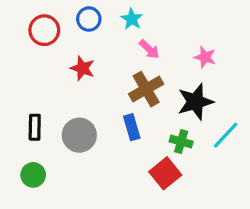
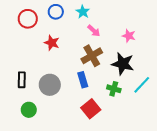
black star: (195, 102) -> (123, 64), turned 30
red square: (165, 173) -> (91, 109), moved
green circle: (33, 175) -> (29, 110), moved

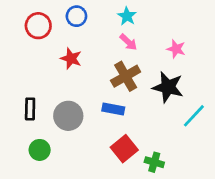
cyan star: (83, 12) -> (127, 16), moved
blue rectangle: (83, 80) -> (113, 109), turned -63
green cross: (114, 89) -> (154, 162), moved

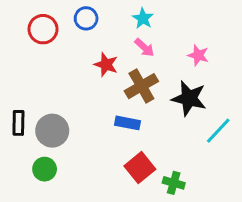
red star: (71, 58) -> (106, 65), moved
black rectangle: (30, 109) -> (18, 123), moved
gray circle: (68, 116) -> (52, 131), moved

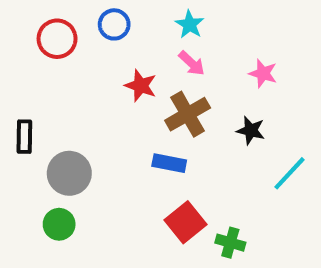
black star: (189, 98) -> (251, 130), size x0.6
black rectangle: (18, 123) -> (24, 137), moved

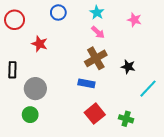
red circle: (57, 39) -> (15, 20), moved
pink star: (263, 73) -> (134, 20), moved
red star: (141, 86) -> (40, 44), moved
green cross: (230, 243) -> (126, 119), moved

